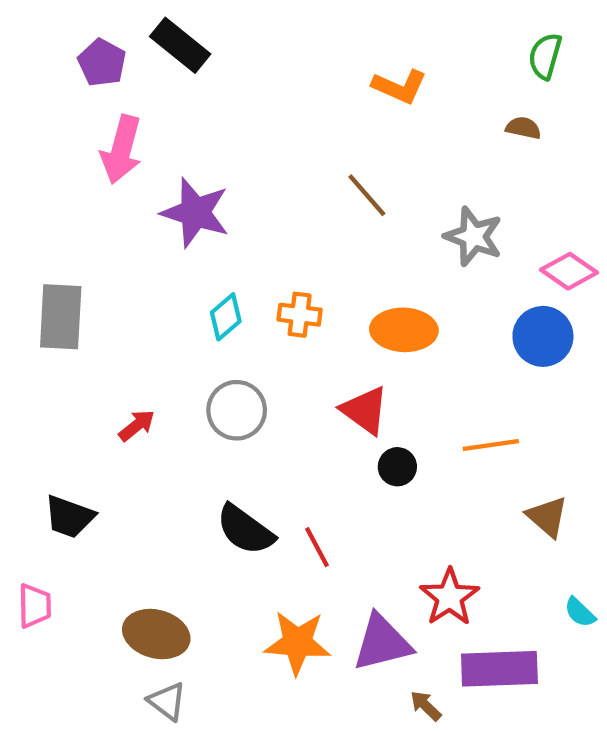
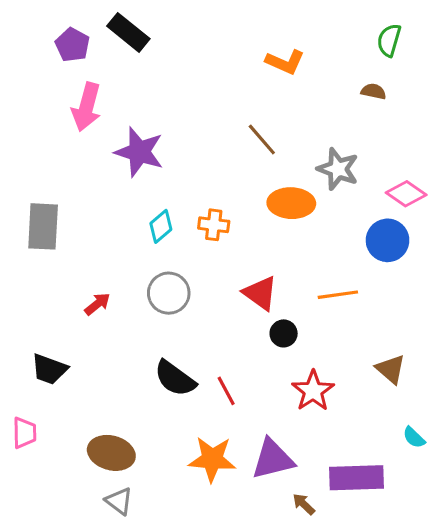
orange ellipse: (404, 330) -> (291, 203), moved
orange line: (491, 445) -> (338, 295), moved
red star: (450, 597) -> (313, 391), moved

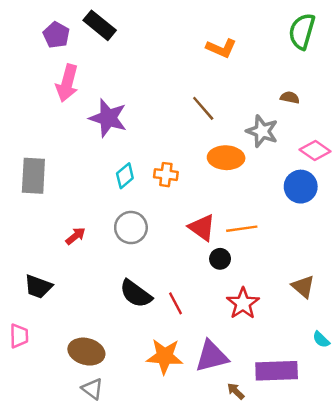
green semicircle: (389, 40) -> (302, 31), size x1.4
brown semicircle: (374, 91) -> (290, 98), moved
orange line: (338, 295) -> (242, 229), moved

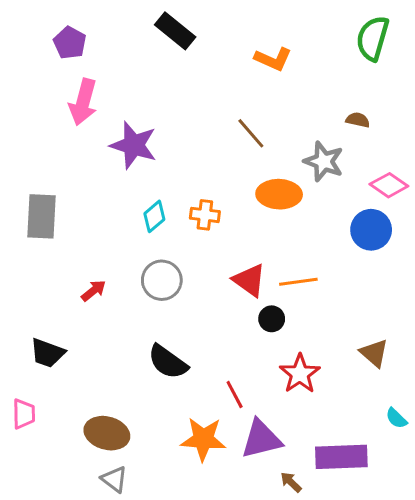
black rectangle: (100, 25) -> (175, 31), moved
red line: (175, 303) -> (235, 395), moved

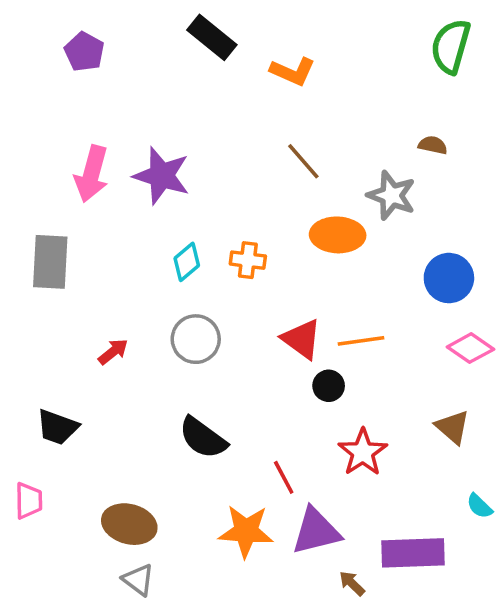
orange L-shape: (273, 59) -> (293, 71), moved
pink arrow: (83, 102) -> (92, 174), moved
pink diamond: (389, 185) -> (470, 348), moved

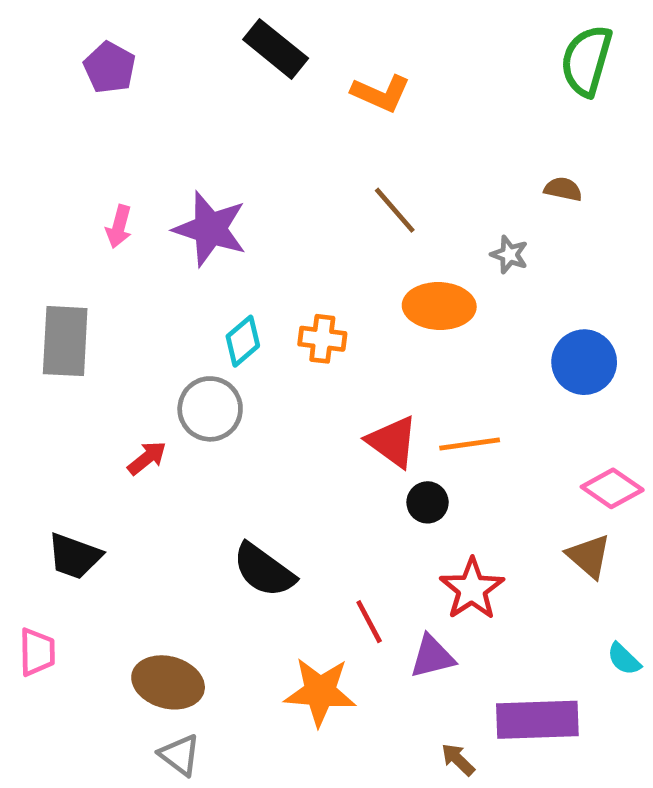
pink arrow: (92, 174) -> (119, 227), size x0.6
gray star: (391, 195) -> (509, 255), size x0.6
gray circle: (196, 339) -> (210, 409), moved
pink diamond: (470, 348) -> (612, 488), moved
purple triangle: (316, 531) -> (432, 657), moved, size x0.7

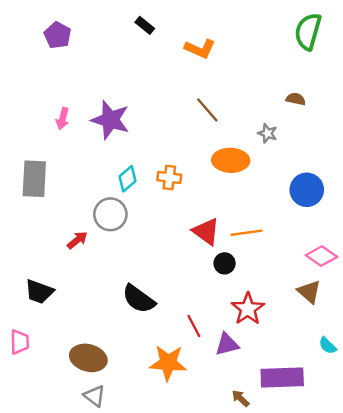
black rectangle: (276, 49) -> (145, 25), size x0.6

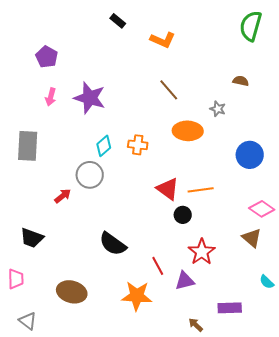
purple pentagon: (58, 35) -> (47, 57), moved
purple rectangle: (282, 378) -> (230, 308), size x0.7
gray triangle: (94, 396) -> (28, 321), moved

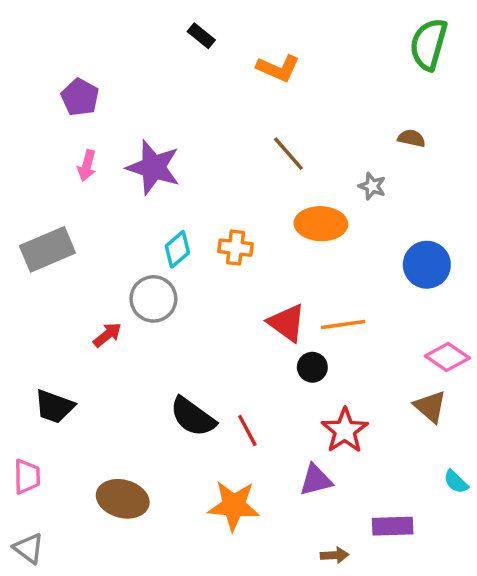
gray rectangle: (28, 146) -> (47, 249), turned 64
red line: (158, 266) -> (247, 430), moved
gray triangle: (28, 321) -> (29, 548), moved
brown arrow: (196, 325) -> (335, 555), turned 133

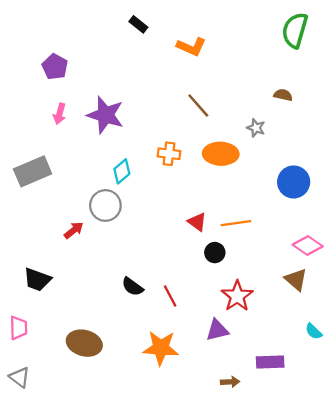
orange cross: (235, 248) -> (169, 154), moved
red triangle: (287, 323) -> (197, 222), size x0.7
black semicircle: (193, 417) -> (132, 287), size x0.7

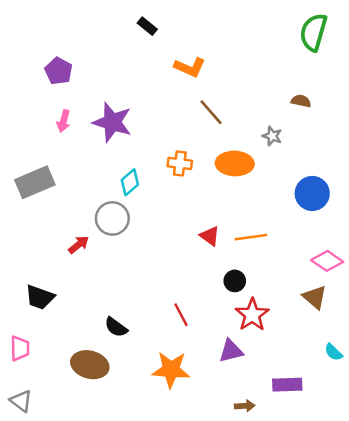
orange L-shape: (191, 47) -> (190, 67), moved
black circle: (215, 253) -> (235, 281), moved
black semicircle: (132, 287) -> (116, 327), moved

